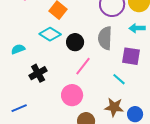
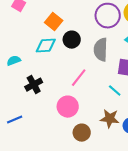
cyan diamond: (50, 34) -> (46, 46), turned -35
black circle: (75, 42) -> (72, 40), moved

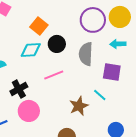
pink line: (79, 78) -> (54, 75), moved, turned 30
pink circle: (68, 107) -> (29, 111), moved
brown star: (110, 119) -> (79, 106), moved, turned -30

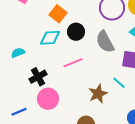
gray semicircle: (86, 54) -> (105, 42), turned -30

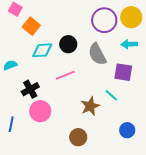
orange square: (58, 14) -> (31, 26), moved
blue line: (19, 112) -> (11, 124), turned -56

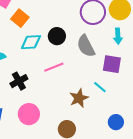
cyan arrow: (129, 44) -> (118, 36), turned -91
pink circle: (40, 111) -> (29, 114), moved

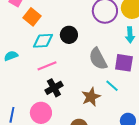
gray semicircle: (86, 46) -> (98, 59), moved
pink line: (54, 67) -> (47, 66), moved
black cross: (19, 81) -> (54, 88), moved

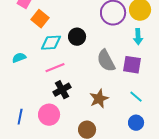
cyan line: (112, 86) -> (136, 97), moved

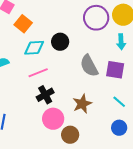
pink circle: (49, 115) -> (53, 119), moved

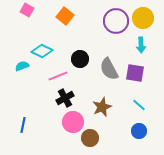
orange square: (23, 24) -> (65, 16), moved
black circle: (60, 42) -> (80, 59), moved
cyan diamond: (34, 48) -> (42, 51), moved, turned 30

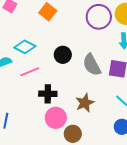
pink line: (58, 76) -> (30, 72), moved
black cross: (65, 98) -> (48, 94), turned 30

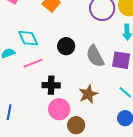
cyan diamond: (25, 47) -> (28, 38), turned 40

